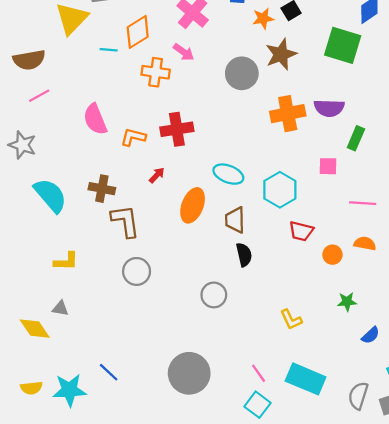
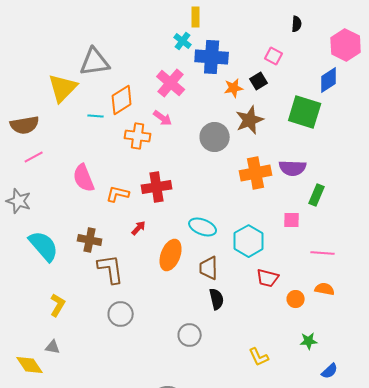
yellow L-shape: (66, 261) -> (58, 305), turned -60

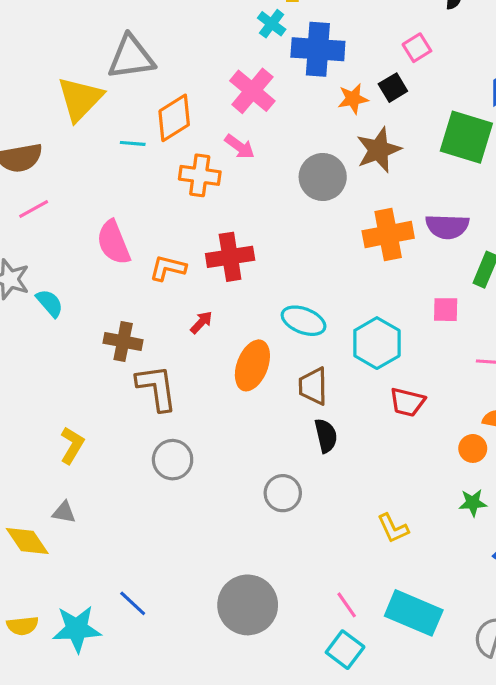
pink square: (274, 56) -> (417, 48), turned 30
cyan semicircle: (44, 246) -> (50, 303), moved, size x0.6
orange circle: (296, 299) -> (473, 448), moved

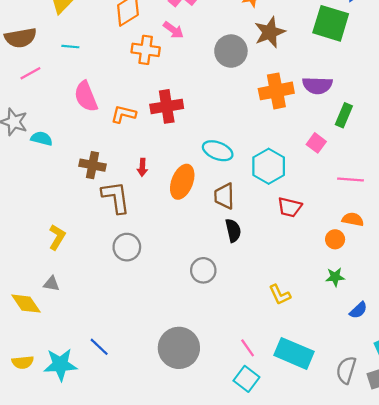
cyan line: (133, 143) -> (70, 47), moved
cyan semicircle: (50, 303) -> (42, 139), turned -35
pink square: (446, 310) -> (316, 143), turned 36
red arrow: (201, 322) -> (142, 167), moved, turned 140

